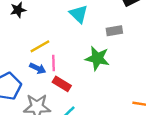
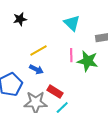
pink line: (53, 63) -> (71, 55), moved
red rectangle: (62, 84) -> (55, 92), moved

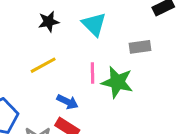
black star: (20, 19) -> (49, 22), moved
blue arrow: (36, 69) -> (67, 102), moved

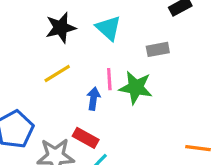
black star: (49, 22) -> (61, 28), size x1.4
blue arrow: (67, 102) -> (93, 99), moved, turned -105

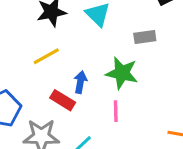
pink line: (109, 79) -> (116, 111), moved
red rectangle: (86, 138) -> (63, 100), moved

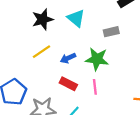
blue arrow: (80, 82) -> (68, 58), moved, turned -120
red rectangle: (63, 100) -> (68, 84), moved

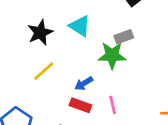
blue arrow: (68, 58) -> (84, 83), moved
green star: (97, 59) -> (112, 55), moved

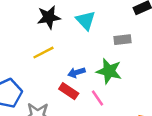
green star: (112, 55) -> (109, 71), moved
pink line: (113, 105) -> (97, 98), turned -35

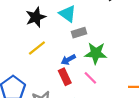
gray rectangle: (122, 40) -> (79, 33), moved
red rectangle: (69, 91) -> (65, 77), turned 42

